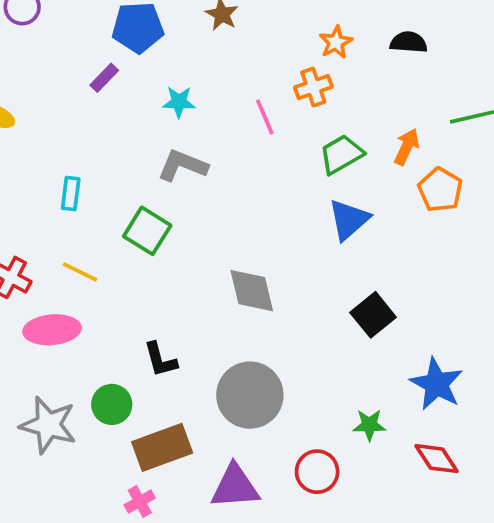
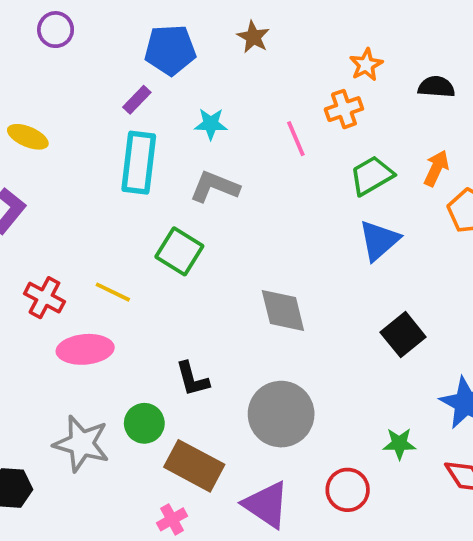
black semicircle: (409, 42) -> (436, 87), moved
cyan rectangle: (71, 193) -> (139, 163), moved, size x1.8
brown rectangle: (162, 447) -> (194, 466), turned 48
purple triangle: (235, 487) -> (266, 505), turned 38

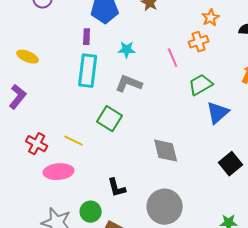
purple rectangle: (137, 100) -> (87, 37), turned -42
green trapezoid: (372, 176) -> (201, 85), moved

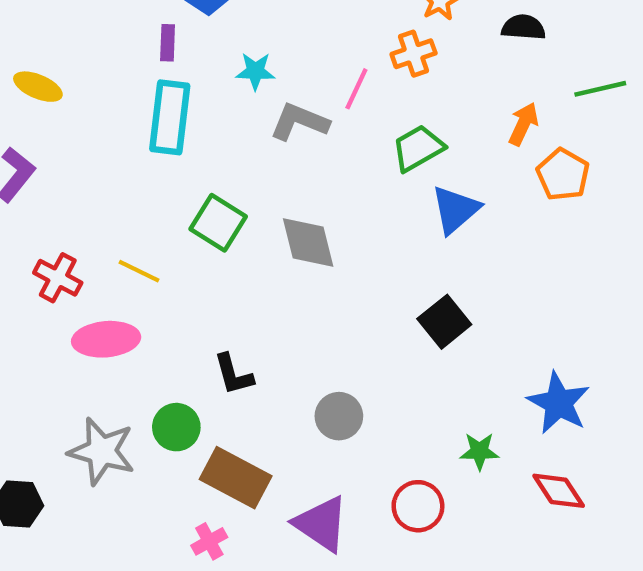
pink line: (173, 58) -> (356, 89), turned 48
gray L-shape: (129, 84) -> (299, 122), moved
gray diamond: (166, 151) -> (308, 243), moved
black square: (231, 164) -> (444, 322), moved
gray circle: (165, 207) -> (339, 416), size x0.6

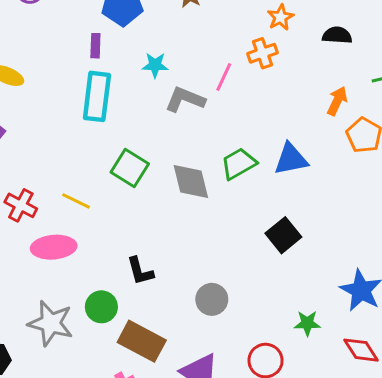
green trapezoid: (418, 148) -> (239, 164), moved
blue triangle: (455, 210) -> (291, 159), turned 30

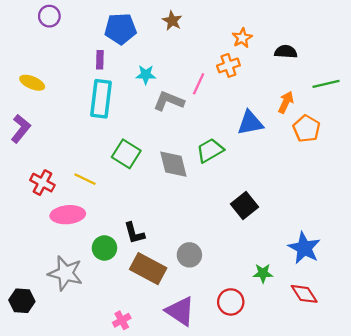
blue triangle: (291, 159) -> (250, 123), moved
green circle: (101, 307) -> (104, 248), moved
brown rectangle: (142, 341) -> (148, 269), moved

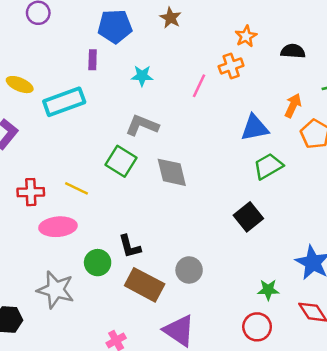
cyan rectangle: (101, 99) -> (64, 102), moved, turned 63
gray L-shape: (169, 101) -> (142, 125), moved
green trapezoid: (210, 150) -> (268, 166), moved
red cross: (42, 183) -> (31, 192), turned -30
red circle: (231, 302) -> (257, 327), moved

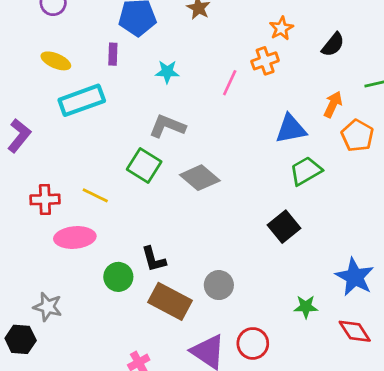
black semicircle: (293, 51) -> (333, 45), turned 125
yellow ellipse: (20, 85) -> (56, 61), moved
gray diamond: (172, 172) -> (200, 178), turned -36
gray star: (56, 290) -> (48, 307), moved, size x0.7
red circle: (257, 327) -> (253, 343), moved

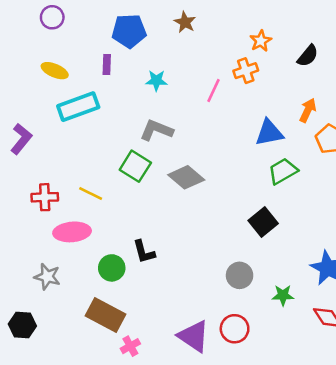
gray circle: (219, 285) -> (240, 275), moved
brown rectangle: (170, 301) -> (106, 315), moved
gray star: (48, 307) -> (47, 277), moved

